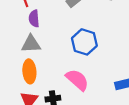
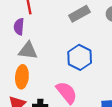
purple semicircle: (34, 19) -> (19, 27), moved

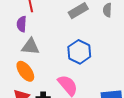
orange ellipse: (22, 77) -> (25, 71), turned -40

